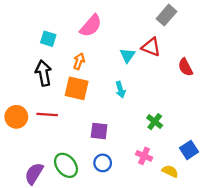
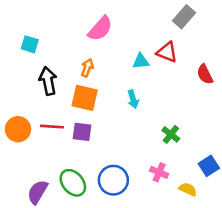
cyan square: (48, 39) -> (30, 44), moved
cyan triangle: (127, 55) -> (141, 61), turned 49
purple square: (99, 131) -> (82, 132), moved
blue circle: (103, 163) -> (113, 180), size x1.5

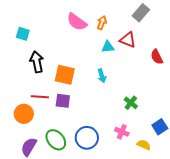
pink semicircle: (100, 29) -> (77, 22), turned 85
orange arrow: (87, 68) -> (102, 23), moved
orange circle: (18, 129) -> (24, 114), moved

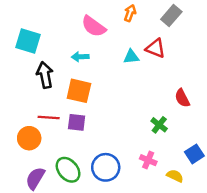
orange arrow: (102, 23) -> (130, 13), moved
cyan square: (23, 34) -> (28, 41), size x1.5
red semicircle: (157, 57) -> (182, 98), moved
cyan arrow: (102, 76) -> (80, 57), moved, turned 104

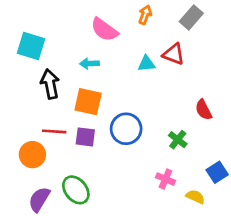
blue circle: (106, 167) -> (126, 129), moved

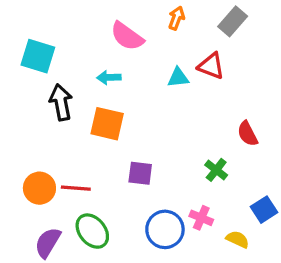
blue circle: (126, 129) -> (165, 229), moved
red line: (54, 131) -> (76, 188), moved
purple square: (85, 137) -> (140, 173), moved

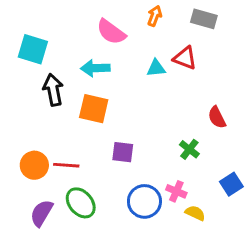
gray rectangle: (233, 21) -> (204, 19), turned 65
cyan arrow: (109, 78) -> (95, 68), size x1.4
yellow semicircle: (238, 239) -> (195, 213), moved

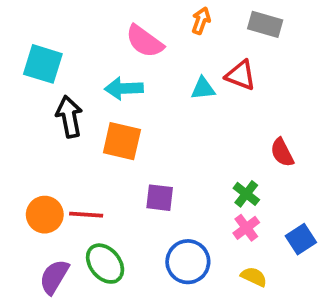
pink cross: (176, 191) -> (246, 228), moved, turned 30

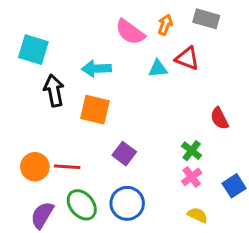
orange arrow: (201, 21) -> (165, 25), moved
pink semicircle: (145, 41) -> (130, 32), moved
purple square: (160, 198) -> (124, 154), turned 30
blue circle: (188, 262) -> (127, 203), moved

